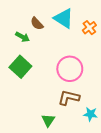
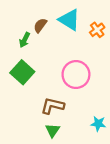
brown semicircle: (37, 24) -> (40, 25), turned 80
green arrow: (22, 37) -> (25, 40), turned 88
brown L-shape: (69, 98) -> (52, 106), moved

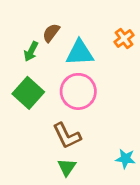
cyan triangle: (69, 20) -> (80, 53), moved, turned -35
pink circle: (76, 75) -> (78, 91), moved
brown L-shape: (52, 106) -> (67, 136), turned -130

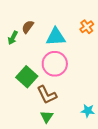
brown semicircle: (51, 33) -> (28, 27), moved
green arrow: (31, 51) -> (13, 38), moved
green square: (28, 93) -> (27, 77), moved

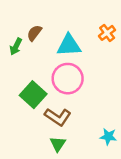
brown L-shape: (47, 95) -> (58, 117), turned -30

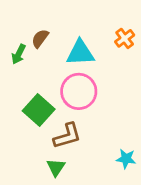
brown L-shape: (58, 117) -> (67, 136), turned -50
green triangle: (58, 144) -> (56, 167), moved

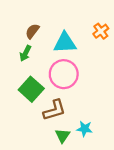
green arrow: (19, 54) -> (25, 53), moved
cyan star: (126, 159) -> (85, 129), moved
green triangle: (56, 167) -> (63, 136), moved

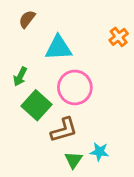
brown semicircle: (32, 31) -> (27, 19), moved
cyan triangle: (65, 43) -> (58, 48), moved
green arrow: (25, 53) -> (20, 77), moved

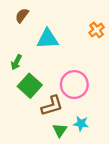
pink circle: (75, 87) -> (74, 85), moved

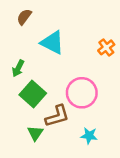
orange cross: (97, 30) -> (106, 47), moved
cyan triangle: (48, 39) -> (52, 43), turned 30
green triangle: (60, 130) -> (35, 133), moved

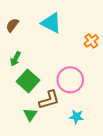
brown semicircle: (24, 17) -> (12, 25), moved
cyan triangle: (52, 43) -> (51, 23), moved

